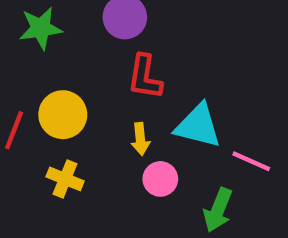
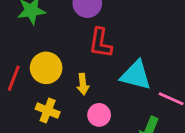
yellow arrow: (140, 139) -> (83, 84), moved
pink circle: (160, 179) -> (99, 115), moved

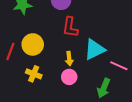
cyan triangle: (136, 75) -> (95, 50), turned -40
yellow arrow: (83, 84) -> (69, 59), moved

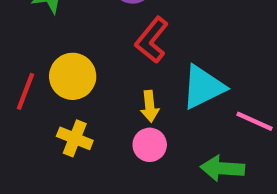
red L-shape: (70, 27) -> (152, 40), turned 30
green arrow: (104, 88) -> (222, 168), turned 72

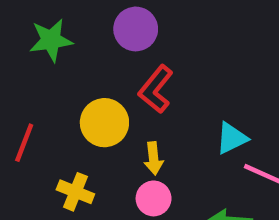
yellow circle: (73, 76) -> (104, 123), moved
cyan triangle: (203, 87) -> (232, 138), moved, size x0.7

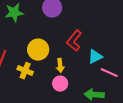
red L-shape: (156, 89) -> (74, 41), moved
yellow cross: (75, 192) -> (25, 71), moved

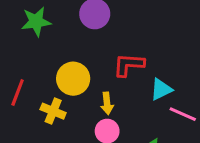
red L-shape: (74, 41) -> (129, 65), turned 55

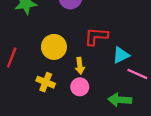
yellow cross: (53, 111) -> (46, 82), moved

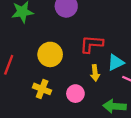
yellow arrow: (80, 66) -> (95, 73), moved

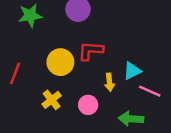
red L-shape: (92, 44) -> (91, 51), moved
yellow cross: (42, 89) -> (52, 100), turned 30

